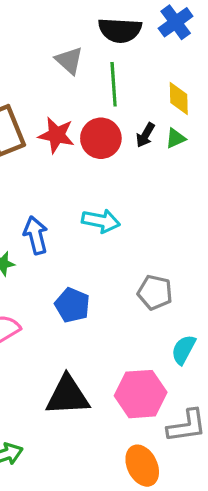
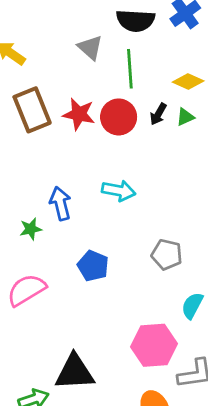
yellow diamond: (179, 99) -> (188, 82), turned -64
black triangle: (68, 396) -> (75, 372), moved

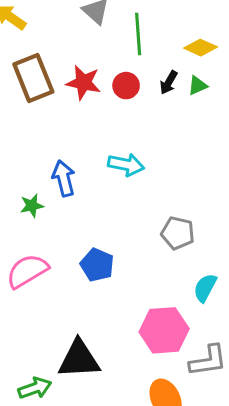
red circle: (119, 117) -> (126, 86), size x0.7
blue pentagon: (93, 266) -> (97, 265), moved

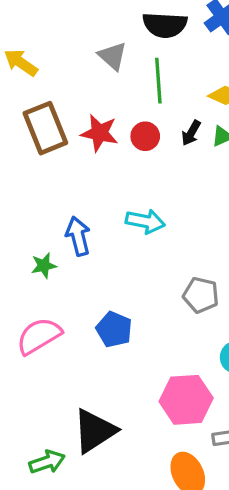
black triangle: (79, 359) -> (94, 431), turned -30

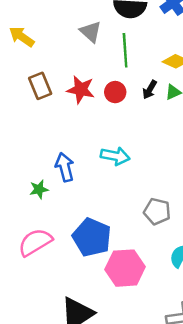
brown rectangle: (45, 128) -> (40, 86), size x0.7
blue pentagon: (114, 329) -> (92, 237), size x1.4
pink hexagon: (186, 400) -> (125, 268), moved

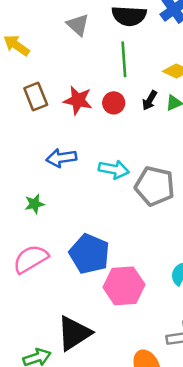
gray triangle: (91, 32) -> (78, 25), moved
blue arrow: (65, 167) -> (61, 158), moved, turned -84
gray pentagon: (157, 211) -> (155, 186), moved, size x1.4

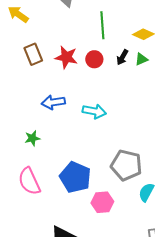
gray pentagon: (155, 186) -> (126, 165), moved
pink semicircle: (31, 259) -> (29, 181), turned -84
pink hexagon: (124, 286) -> (102, 202), size x0.7

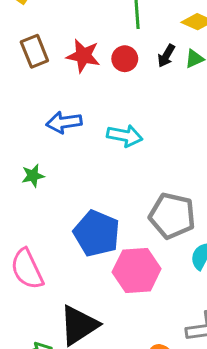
pink semicircle: (29, 181) -> (27, 269), moved
pink hexagon: (102, 202) -> (137, 270), size x1.4

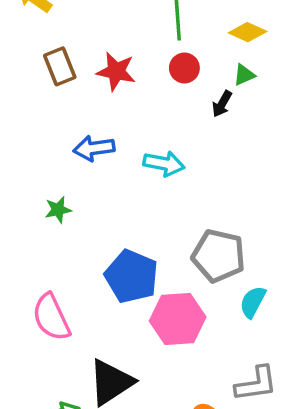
black arrow: (166, 56) -> (222, 104), moved
red circle: (125, 59) -> (184, 68), moved

